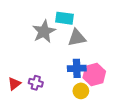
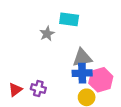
gray star: (44, 31) -> (47, 34), size x0.6
gray triangle: (77, 38) -> (82, 58), moved

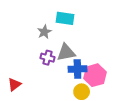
gray triangle: (82, 58) -> (66, 52), moved
purple cross: (38, 89) -> (47, 58), moved

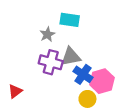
purple cross: (47, 58) -> (51, 62), size x1.5
blue cross: (77, 69) -> (83, 74), turned 36

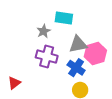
gray triangle: (71, 57) -> (78, 44), moved
pink hexagon: (102, 81) -> (95, 53), moved

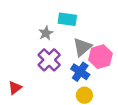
gray triangle: (78, 44) -> (82, 47), turned -30
purple cross: (47, 57) -> (49, 60), turned 30

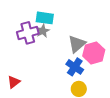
cyan rectangle: (67, 19) -> (45, 18), moved
purple cross: (49, 60) -> (28, 33), moved, turned 30

